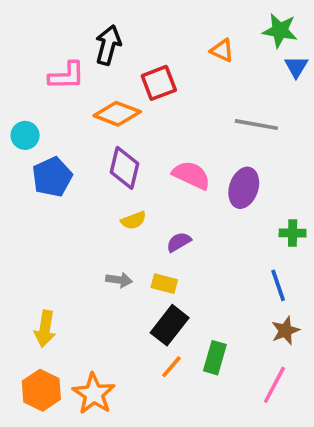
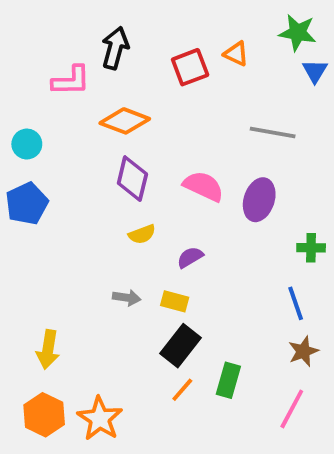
red square: (159, 83) -> (190, 67), moved
blue pentagon: (52, 177) -> (27, 204), moved

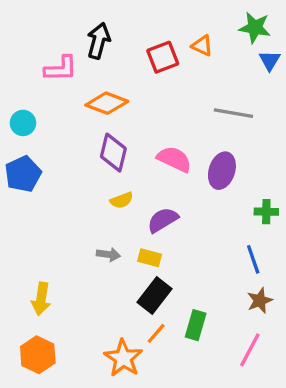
purple semicircle: (190, 257) -> (163, 220), size x1.4
orange star: (100, 419) -> (123, 358), moved

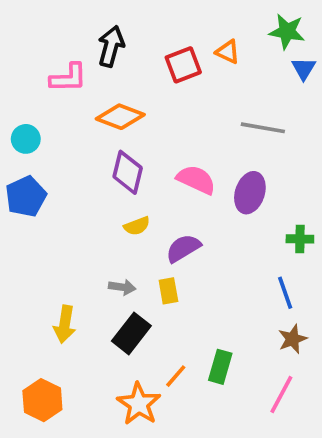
yellow rectangle: (150, 258) -> (168, 291), turned 65
black rectangle: (155, 296) -> (131, 333), moved
yellow arrow: (41, 299) -> (65, 324), moved

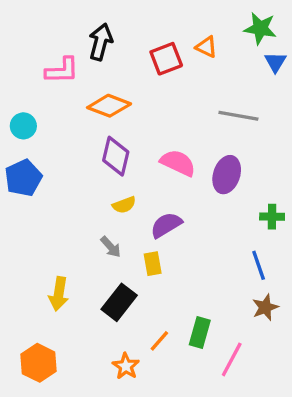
gray arrow: (122, 287) -> (111, 247), moved, turned 40
pink line: (281, 395) -> (232, 359), moved
orange star: (139, 404) -> (126, 366), size x0.7

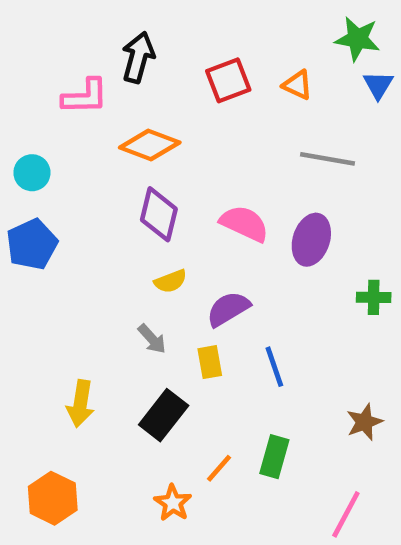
orange triangle: (206, 47) -> (297, 85), moved
blue line: (259, 265) -> (274, 367), moved
pink line: (232, 359) -> (346, 514), moved

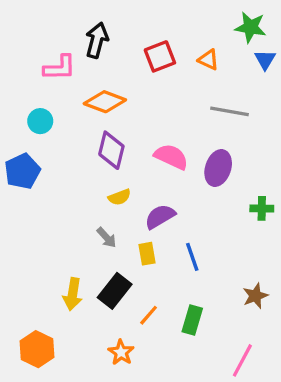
cyan circle: (32, 173) -> (40, 121), moved
yellow arrow: (80, 404) -> (73, 294), moved
orange line: (219, 468) -> (149, 315), moved

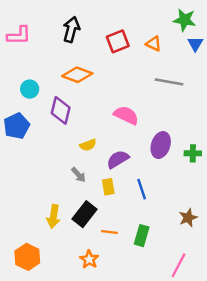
pink L-shape: (60, 68) -> (19, 35), moved
purple diamond: (111, 150) -> (61, 110), moved
purple ellipse: (218, 168) -> (161, 145), moved
orange line: (149, 315) -> (109, 232), turned 56

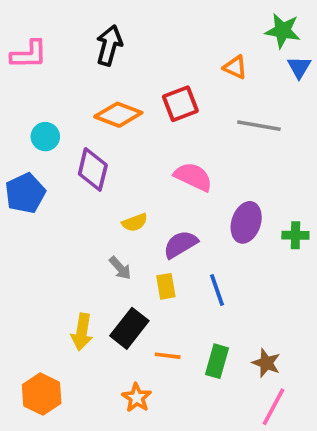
red square: (118, 41) -> (180, 104), moved
brown star: (188, 218) -> (266, 363), moved, turned -30

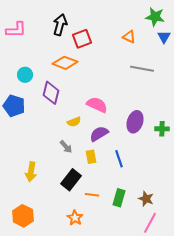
red square: (180, 104) -> (82, 39), moved
pink semicircle: (193, 177) -> (97, 105), moved
blue pentagon: (25, 193) -> (14, 106), turned -30
yellow arrow: (82, 332) -> (31, 172), moved

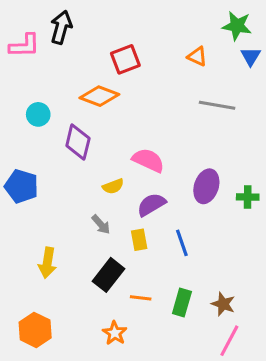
black arrow: (60, 25) -> (61, 27), moved
blue pentagon: (14, 106) -> (21, 186), moved

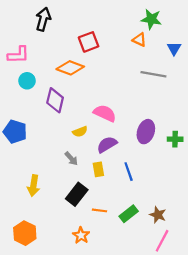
green star: (237, 26) -> (151, 19), moved
pink L-shape: (24, 46) -> (18, 55), moved
blue triangle: (251, 56) -> (174, 48), moved
green rectangle: (182, 302) -> (129, 214), turned 36

